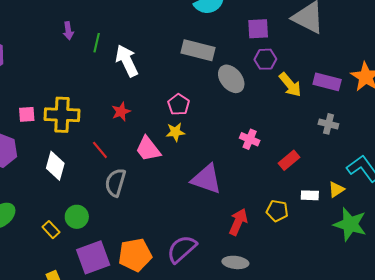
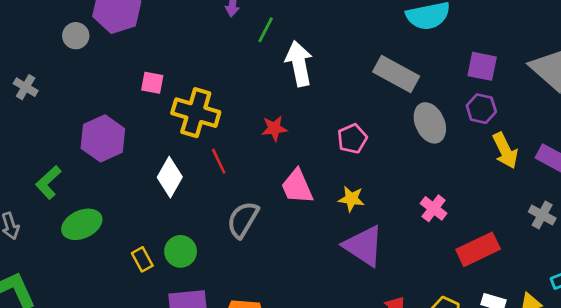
pink square: (27, 114) -> (152, 83), moved
yellow star: (175, 132) -> (351, 199), moved
red line: (100, 150) -> (219, 161), moved
red rectangle: (289, 160) -> (478, 249), size x1.4

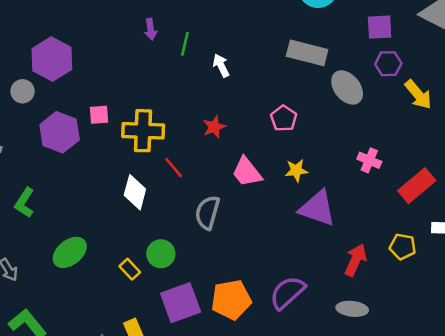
white arrow: (299, 64) -> (221, 66), size x0.6
purple hexagon: (103, 138) -> (60, 132), moved
green L-shape: (48, 182) -> (25, 203), moved

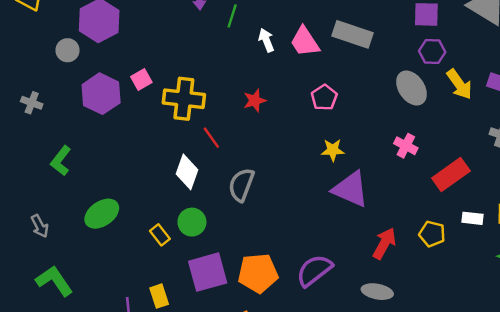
gray ellipse: (347, 87) -> (411, 88), moved
pink square: (99, 115) -> (141, 79), turned -30
pink trapezoid: (247, 172) -> (305, 42), moved
white diamond: (135, 192) -> (187, 172), moved

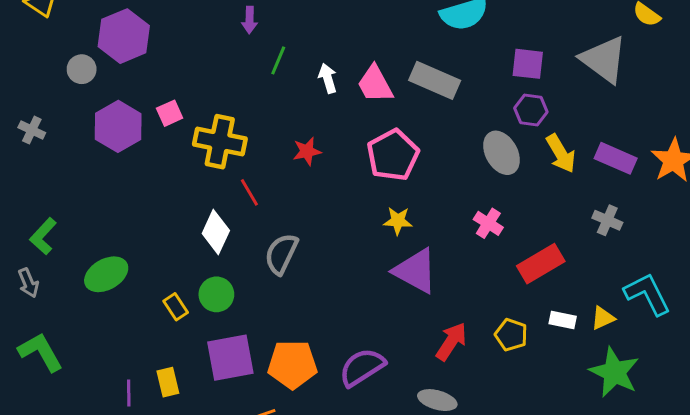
green line: (232, 16) -> (278, 60), moved
pink pentagon: (324, 97) -> (393, 155), size x1.6
green L-shape: (61, 161) -> (43, 236), moved

